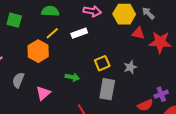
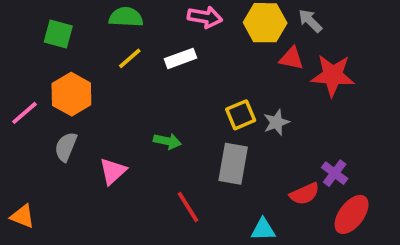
orange hexagon: (38, 51) -> (71, 94), moved
yellow square: (102, 63) -> (241, 115), moved
purple cross: (161, 94) -> (335, 173), turned -32

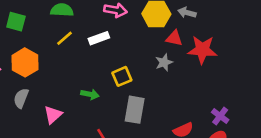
gray arrow: (310, 21) -> (187, 13), turned -30
yellow square: (241, 115) -> (122, 76), moved
gray star: (276, 122) -> (164, 62), moved
purple cross: (335, 173) -> (220, 116), moved

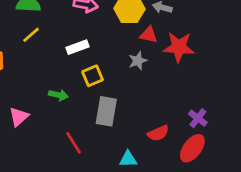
white rectangle: (99, 38) -> (78, 47), moved

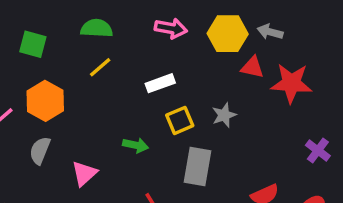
gray star: (138, 61) -> (224, 115), moved
purple cross: (198, 118) -> (318, 150), moved

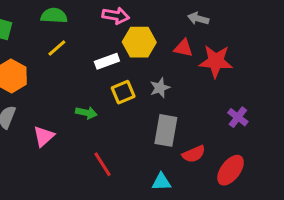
yellow hexagon: (228, 34) -> (139, 42), moved
gray rectangle: (197, 166) -> (166, 130), moved

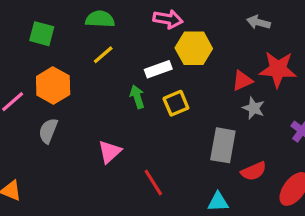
red triangle: (183, 48) -> (242, 81), moved, turned -36
gray star: (160, 88) -> (254, 108), moved, turned -30
green arrow: (86, 113) -> (137, 97), moved, turned -120
pink triangle: (44, 136) -> (110, 152), moved

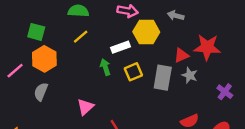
gray arrow: (258, 22) -> (176, 16), moved
green square: (42, 34) -> (36, 32), moved
gray rectangle: (223, 145) -> (163, 78), moved

